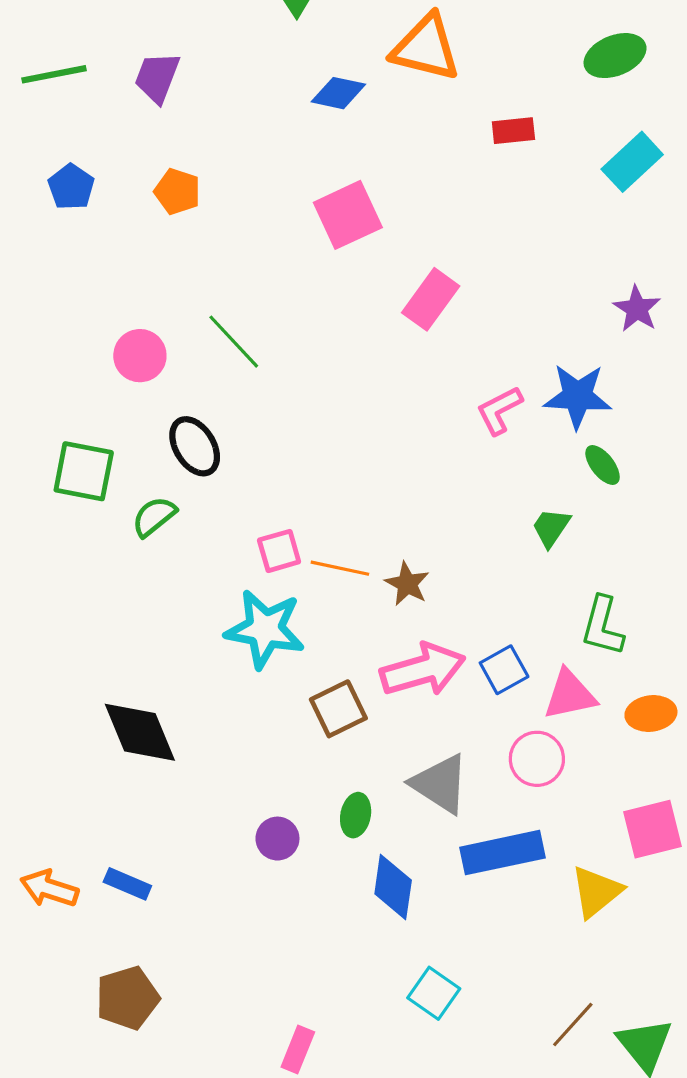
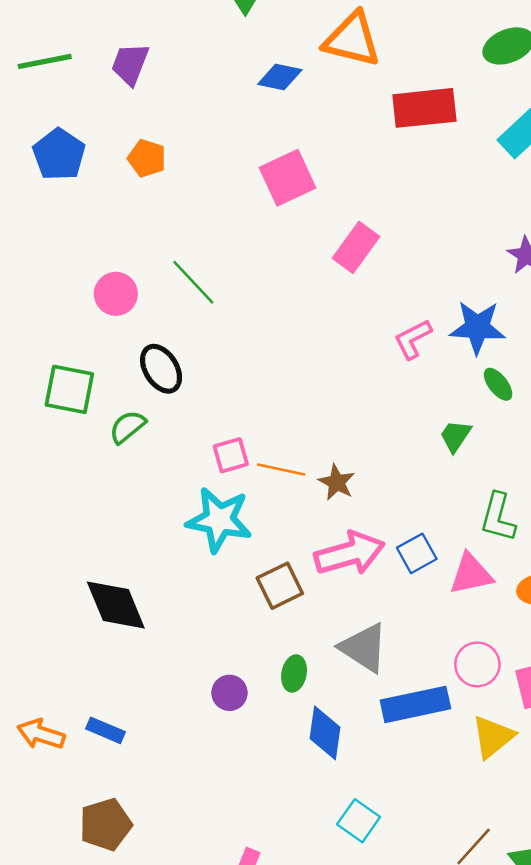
red rectangle: (513, 131) -> (424, 108), size x1.8
blue pentagon: (71, 187) -> (59, 154), size x1.4
pink circle: (537, 759) -> (477, 664), moved

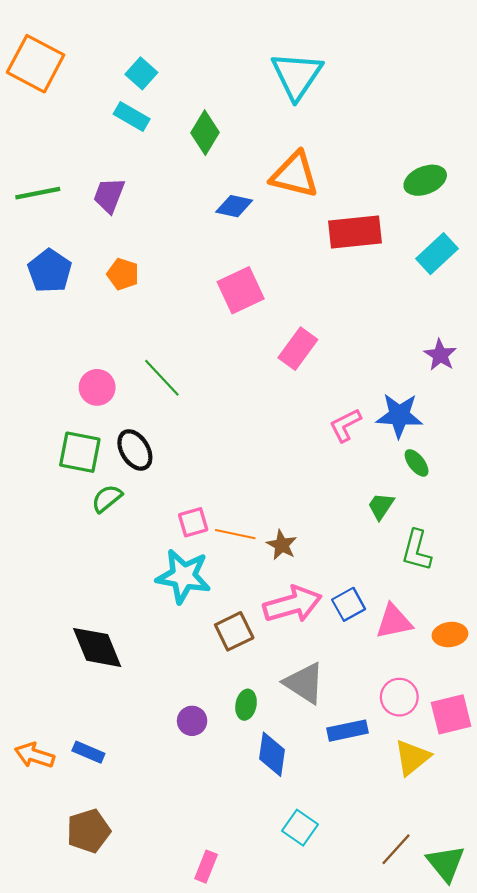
green square: (69, 389) -> (80, 452), moved
green L-shape: (498, 517) -> (417, 550), moved
blue rectangle: (415, 704) -> (347, 731), size x0.7

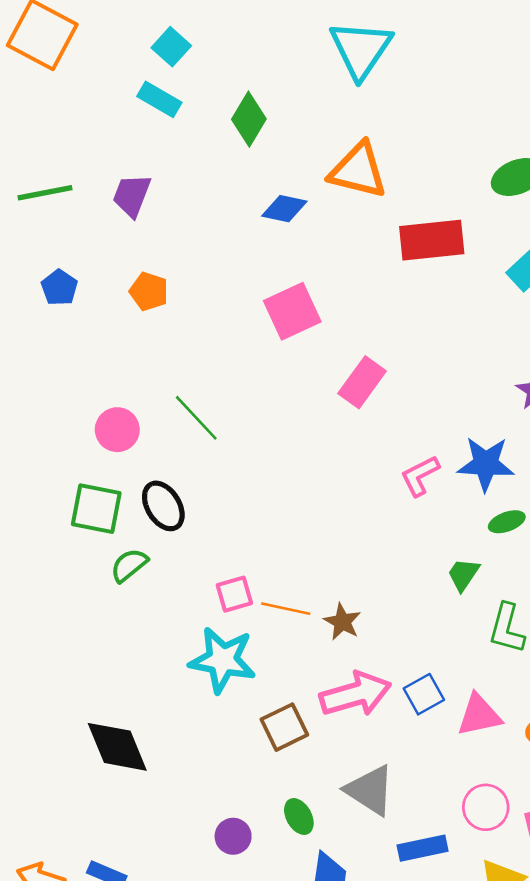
blue pentagon: (50, 271) -> (59, 288), size x0.7
green ellipse: (417, 463) -> (507, 522), turned -72
green ellipse: (246, 705) -> (299, 817), turned -40

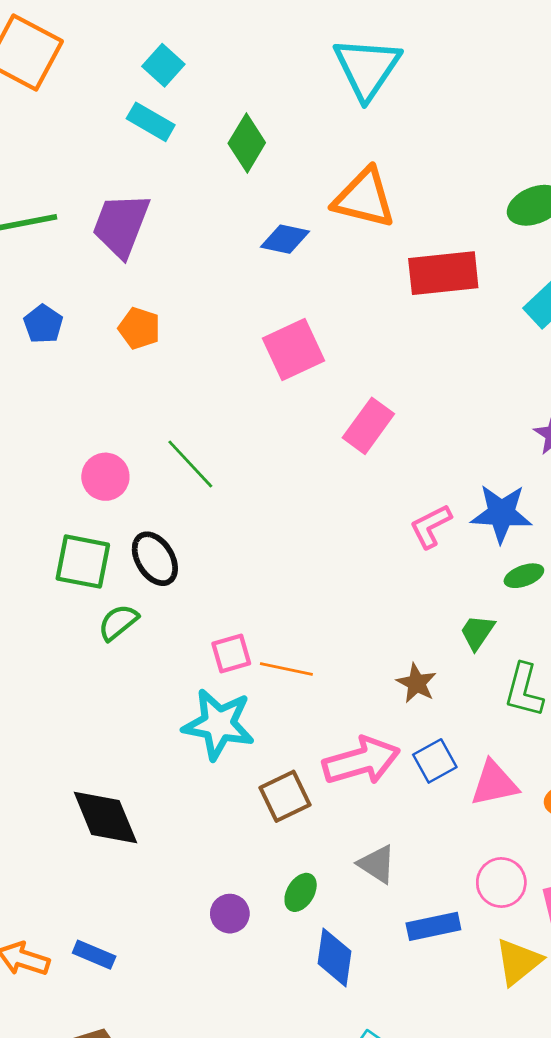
purple trapezoid: (132, 195) -> (121, 225), size x1.4
brown star: (342, 622) -> (416, 683), moved
gray triangle: (370, 790) -> (377, 864), size x0.7
green ellipse: (299, 817) -> (301, 892), turned 60

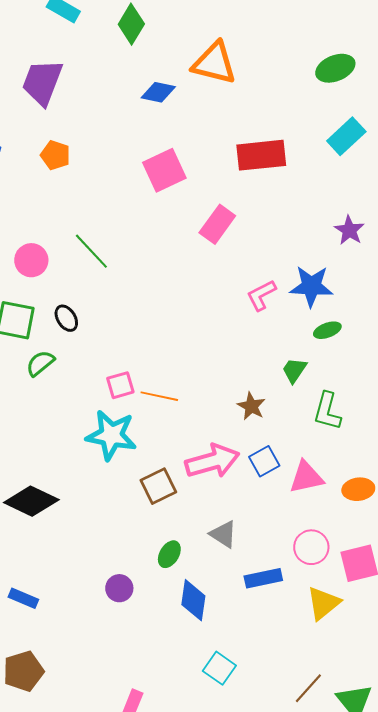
red rectangle: (443, 273) -> (261, 155), moved
black ellipse: (155, 559) -> (66, 318), size x0.7
black diamond: (105, 817) -> (31, 501), turned -42
purple circle: (230, 914) -> (119, 588), moved

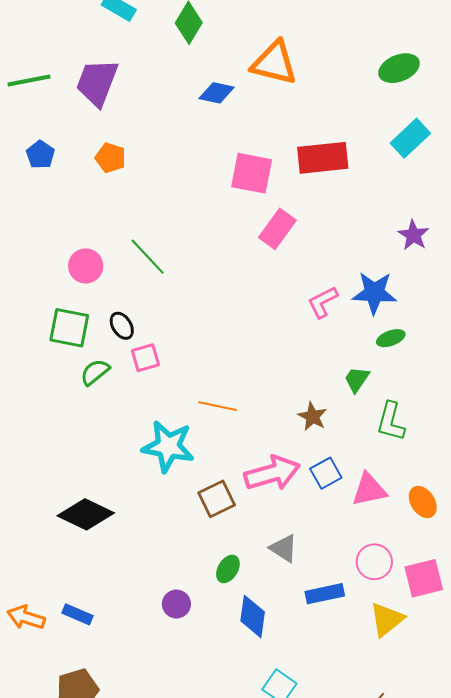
pink square: (164, 170) -> (252, 173), moved, turned 36
pink square: (120, 385) -> (145, 358), moved
orange ellipse: (358, 489) -> (423, 502), turned 64

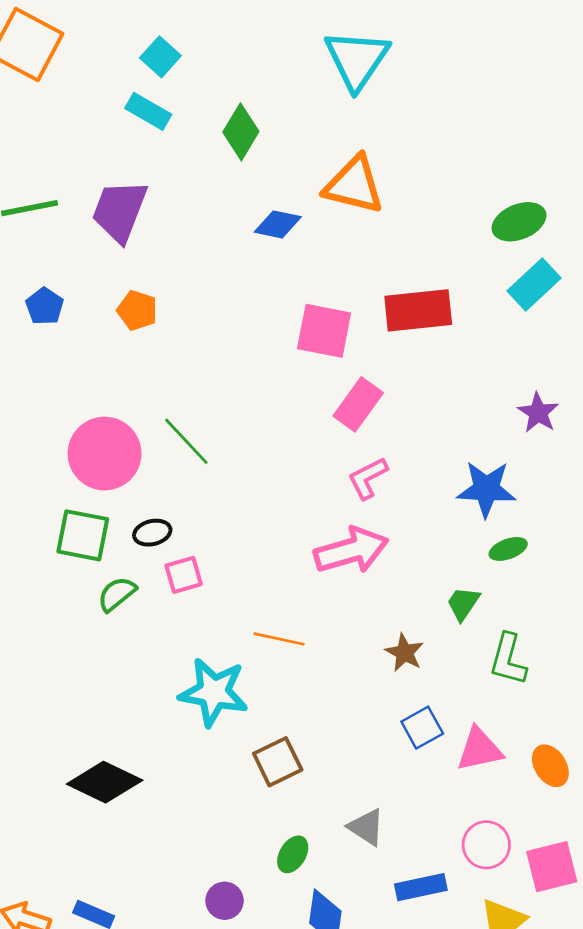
green ellipse: (399, 68) -> (519, 222), moved
pink circle: (86, 266) -> (105, 454), size x1.6
pink L-shape: (323, 302) -> (368, 478), moved
black ellipse: (122, 326) -> (152, 533), turned -72
pink arrow: (272, 473) -> (351, 550), moved

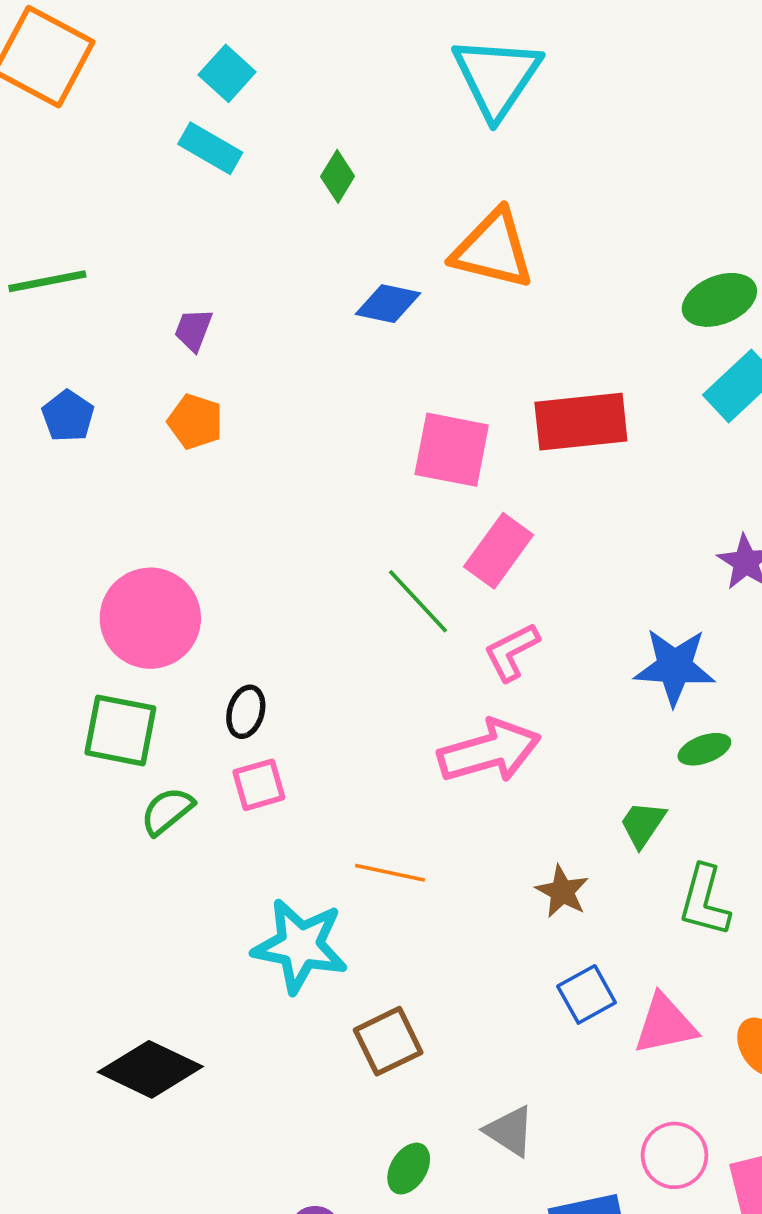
green diamond: (241, 132) -> (338, 176), size x0.7
purple trapezoid: (120, 211) -> (193, 330), moved, size x0.5
green line: (186, 441) -> (418, 601), moved
black ellipse: (152, 533) -> (246, 712), moved, turned -60

